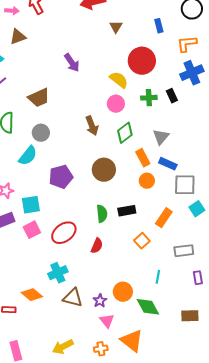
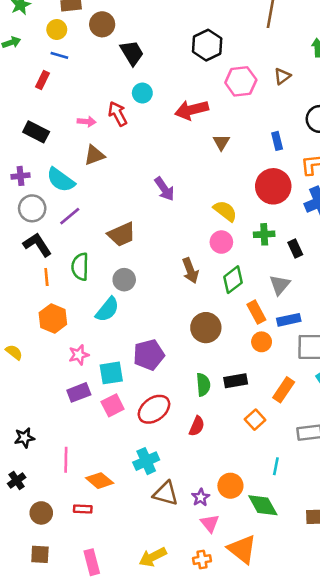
red circle: (142, 61) -> (273, 186), moved
black rectangle: (172, 96) -> (295, 249), moved
blue rectangle: (168, 164) -> (289, 320), turned -36
purple pentagon: (61, 177) -> (149, 355), moved
orange diamond: (32, 295) -> (100, 481), moved

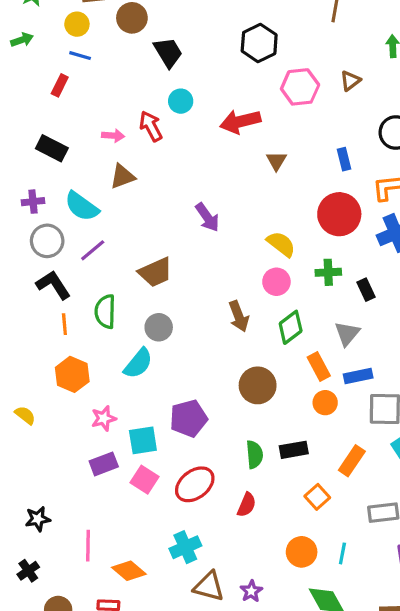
pink square: (113, 405) -> (145, 480), turned -30
orange circle: (230, 486) -> (302, 552), moved

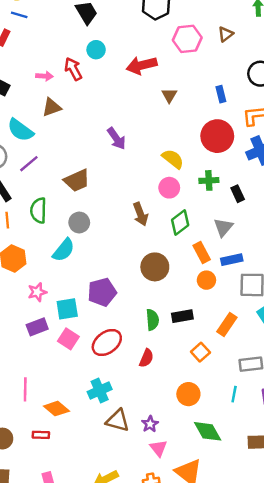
cyan line: (342, 553) -> (234, 394), moved

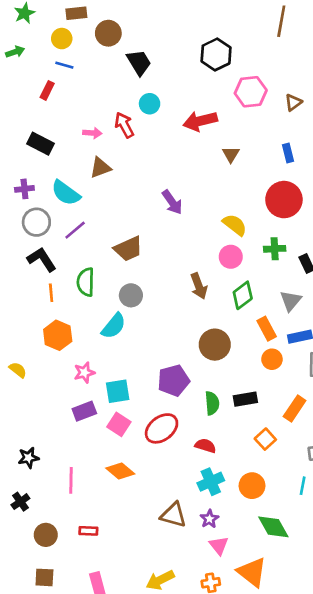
brown triangle: (226, 34) -> (293, 102), moved
purple pentagon: (102, 292) -> (174, 381), moved
red semicircle: (146, 358) -> (205, 446), turned -96
cyan cross: (100, 391) -> (211, 482), moved
orange diamond: (56, 409) -> (120, 471), moved

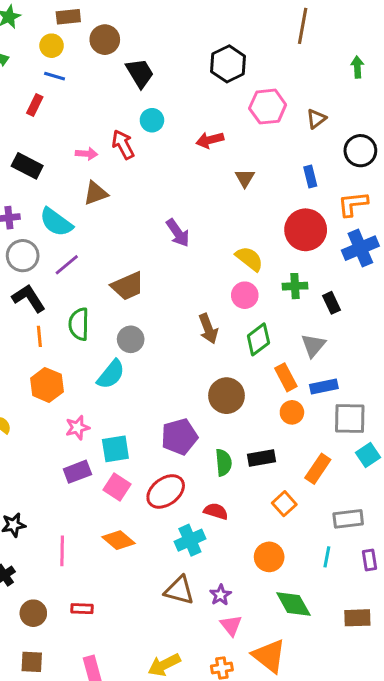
red arrow: (200, 121) -> (210, 140), size x0.7
cyan cross: (211, 482) -> (190, 540), moved

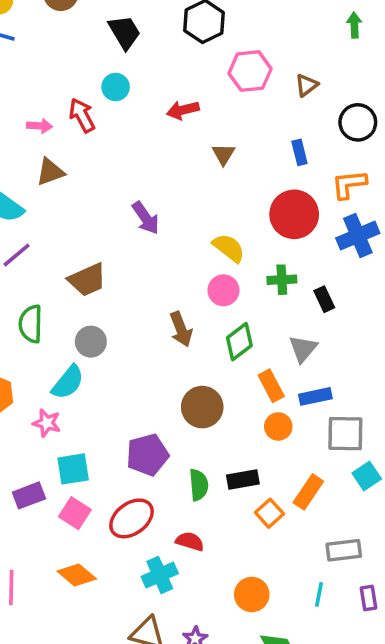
black trapezoid: (140, 73) -> (124, 32), moved
pink star: (77, 428) -> (47, 423), moved, turned 30
orange square: (284, 504) -> (269, 513), moved

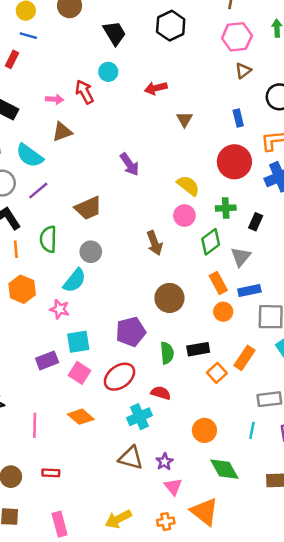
pink hexagon: (250, 71) -> (237, 37), moved
black rectangle: (324, 299) -> (256, 222), turned 49
green diamond: (239, 342) -> (211, 242), moved

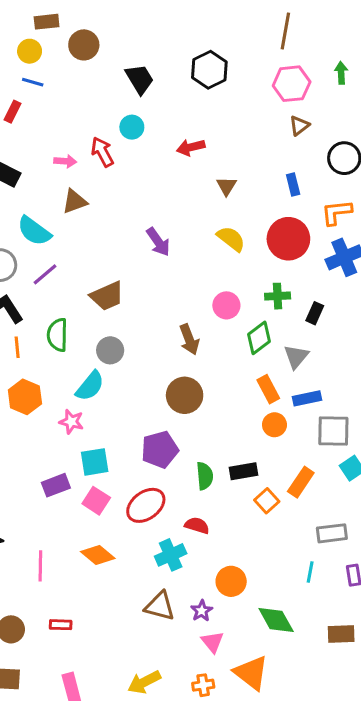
yellow semicircle: (188, 186) -> (231, 239), moved
brown circle: (169, 298) -> (185, 395), moved
orange circle: (204, 430) -> (231, 581), moved

